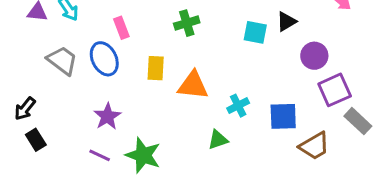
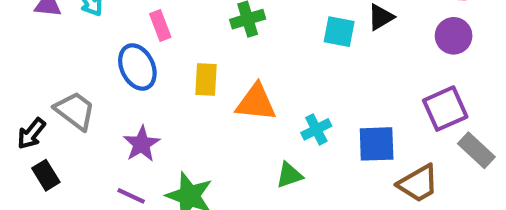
purple circle: (314, 56) -> (454, 36), moved
gray trapezoid: (62, 60) -> (75, 111), moved

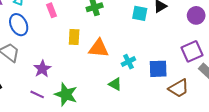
blue ellipse: (137, 67) -> (19, 25), moved
green triangle: (289, 175) -> (115, 84), turned 48

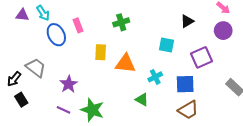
cyan square: (140, 13) -> (167, 45), moved
blue ellipse: (19, 25) -> (56, 35), moved
purple square: (192, 51) -> (202, 57), moved
brown trapezoid: (179, 88) -> (188, 110), moved

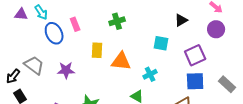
purple star: (69, 84) -> (66, 70), moved, turned 30
blue square: (185, 84) -> (195, 81), moved

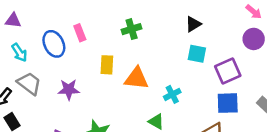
cyan arrow: (41, 12) -> (19, 53), moved
black triangle: (181, 20) -> (193, 24), moved
cyan square: (161, 43) -> (197, 54), moved

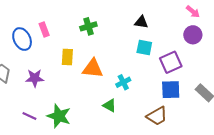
black triangle: (193, 24) -> (141, 22), turned 40

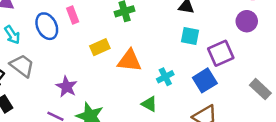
yellow rectangle: (67, 57) -> (100, 47), turned 63
purple star: (35, 78) -> (67, 87), moved, turned 30
blue square: (171, 90) -> (205, 80), moved, turned -30

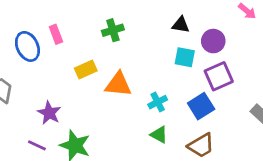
purple circle: (247, 21) -> (213, 41), moved
green triangle: (149, 104) -> (159, 135), moved

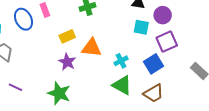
purple star: (49, 113) -> (67, 62), moved
green triangle: (159, 135) -> (122, 85), size x1.5
purple line: (37, 145) -> (15, 87), moved

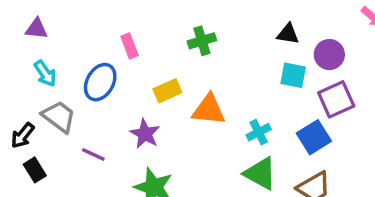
blue ellipse: (24, 19) -> (100, 82), moved, turned 55
purple star: (67, 62) -> (145, 134), moved
purple line: (15, 87) -> (93, 154), moved

